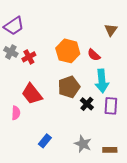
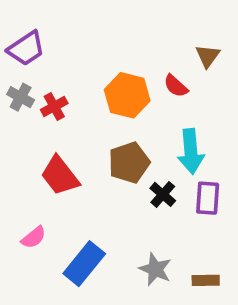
red semicircle: (94, 55) -> (176, 86), moved
pink semicircle: (16, 113) -> (34, 237), moved, turned 48
blue rectangle: (45, 141) -> (84, 264), size x1.6

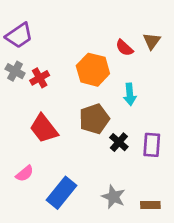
red semicircle: (176, 86) -> (124, 48), moved
cyan arrow: (191, 151) -> (130, 94), moved, size x0.7

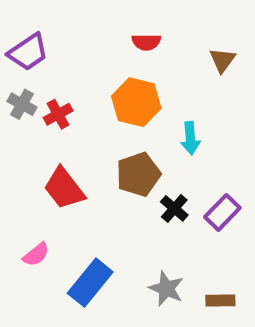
red semicircle: (124, 48) -> (146, 42), moved, turned -42
purple rectangle: (152, 145) -> (222, 212), turned 40

